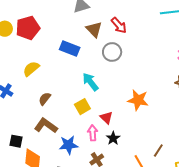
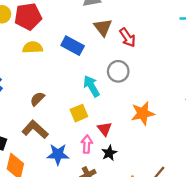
red arrow: (119, 25) -> (128, 38), moved
gray circle: (112, 52) -> (118, 71), moved
yellow semicircle: (31, 69) -> (33, 47), moved, turned 30
orange star: (138, 100) -> (143, 113), turned -30

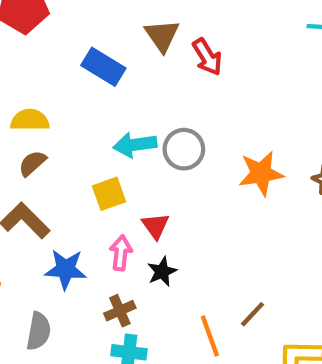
yellow semicircle: (33, 47) -> (30, 120), moved
gray circle: (118, 71) -> (184, 149), moved
cyan arrow: (91, 86) -> (135, 145), turned -70
orange star: (143, 113) -> (261, 173), moved

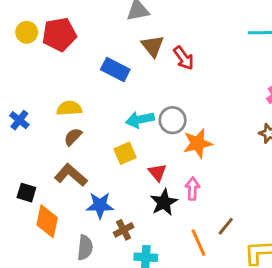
orange star: (261, 173) -> (198, 143), moved
pink arrow: (121, 253) -> (192, 189), moved
black star: (162, 272) -> (164, 202), size x1.4
brown cross: (120, 311) -> (124, 230), moved

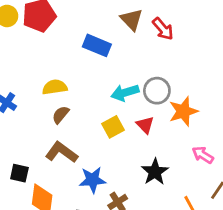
red triangle: (157, 172) -> (145, 125), moved
pink arrow: (192, 189) -> (203, 155), moved, turned -55

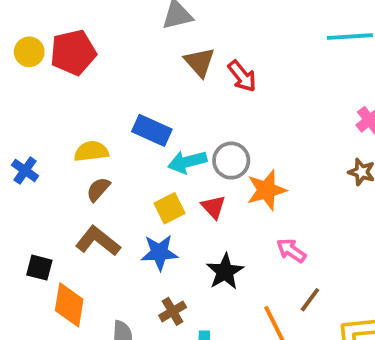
blue rectangle: (97, 45) -> (152, 130), moved
blue star: (93, 180) -> (159, 253), moved

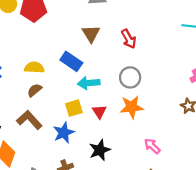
brown triangle: (200, 62) -> (91, 34), moved
gray circle: (231, 161) -> (130, 77), moved
pink arrow: (291, 251) -> (152, 146), moved
blue star: (159, 253) -> (64, 133), turned -30

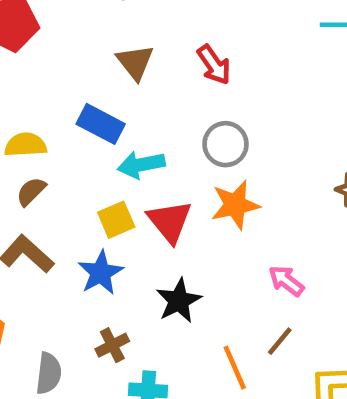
red triangle: (99, 112) -> (170, 221), size x1.5

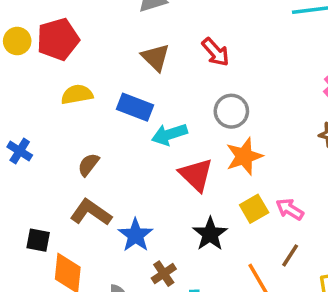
yellow semicircle: (26, 145) -> (77, 94), moved
yellow square: (116, 220) -> (254, 209), moved
blue star: (101, 273) -> (136, 235), moved

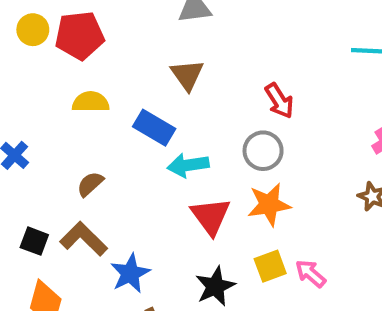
red arrow: (216, 52) -> (279, 101), moved
black square: (38, 240) -> (34, 241), moved

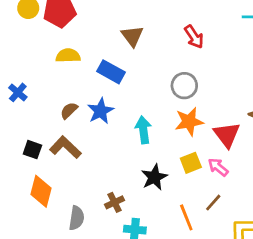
red arrow: (279, 101) -> (194, 37), moved
cyan arrow: (188, 165) -> (143, 130), moved, turned 92
red triangle: (211, 216) -> (227, 135), moved
blue star: (130, 273) -> (101, 111), moved

